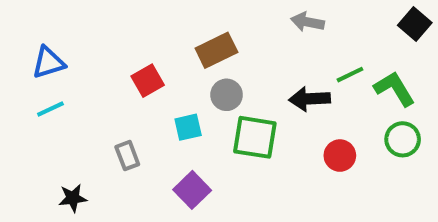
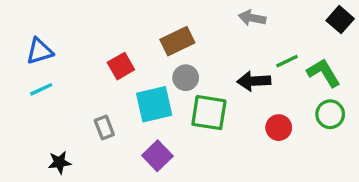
cyan square: (188, 127) -> (154, 104), size x1.6

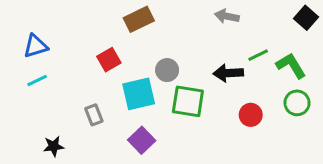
brown rectangle: (177, 41) -> (139, 19), moved

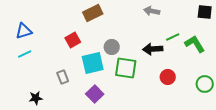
black square: (306, 18) -> (205, 12), turned -35
green circle: (297, 103) -> (205, 84), moved

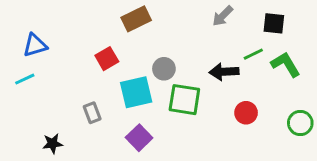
gray arrow: (152, 11) -> (223, 16), turned -56
black square: (205, 12) -> (274, 23), moved
cyan line: (25, 54) -> (25, 79), moved

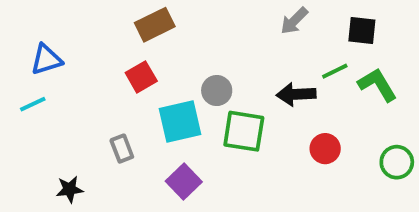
brown rectangle: (136, 19) -> (155, 25), moved

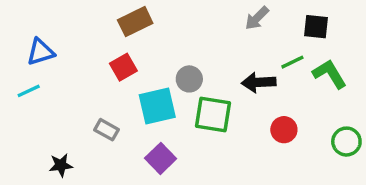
gray rectangle: (122, 149) -> (106, 130), turned -40

